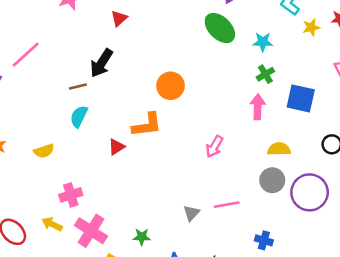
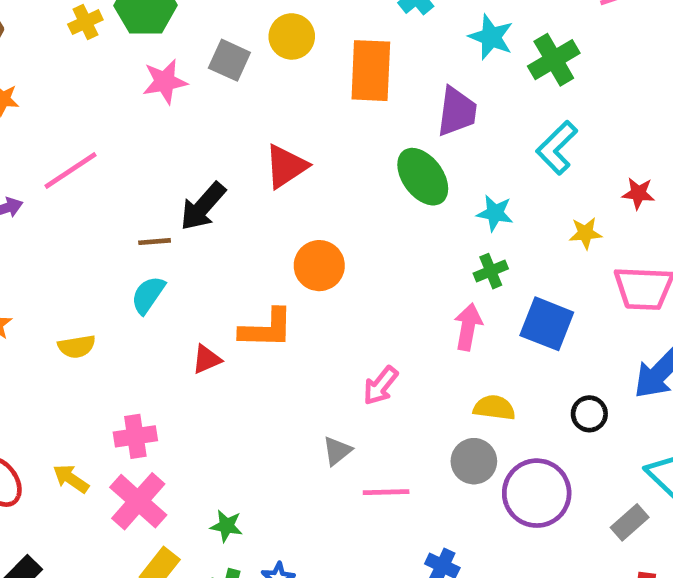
red triangle: (119, 18) -> (286, 166), moved, size x1.5
yellow star: (311, 27) -> (585, 233), moved
pink cross: (71, 195) -> (135, 436), moved
gray triangle: (191, 213) -> (337, 451), moved

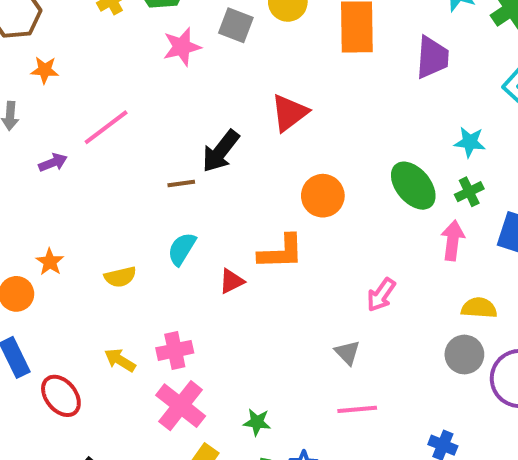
green ellipse: (423, 177) -> (413, 186), moved
cyan semicircle: (148, 295) -> (182, 249), moved
gray triangle: (337, 451) -> (347, 353), turned -32
yellow arrow: (71, 479) -> (120, 360), moved
pink line: (386, 492) -> (357, 409), moved

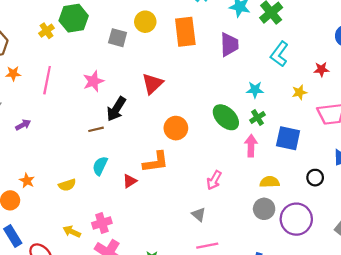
pink star: (182, 47) -> (93, 81), moved
pink line: (106, 127) -> (47, 80), moved, turned -36

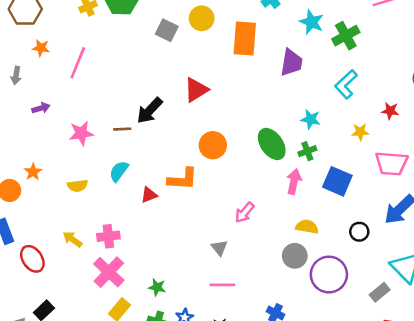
pink star: (93, 81) -> (81, 133), moved

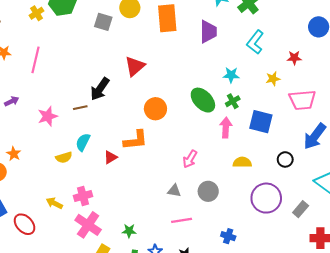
yellow semicircle: (78, 186) -> (64, 157), moved
gray triangle: (219, 248) -> (174, 191), turned -32
gray circle: (295, 256) -> (208, 191), moved
gray rectangle: (380, 292) -> (301, 209), moved

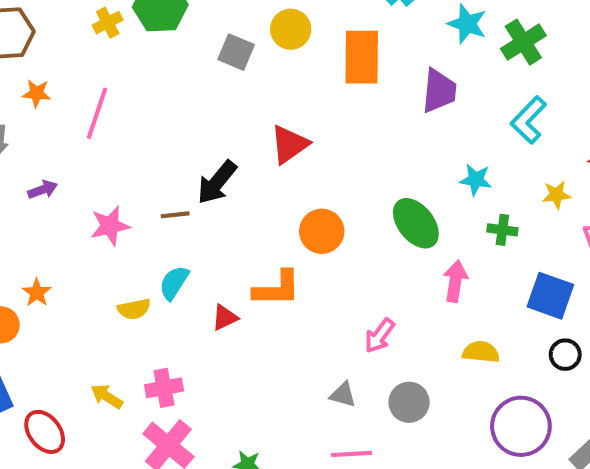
green cross: (233, 101) -> (502, 230), moved, turned 32
blue square: (261, 122) -> (550, 296), moved

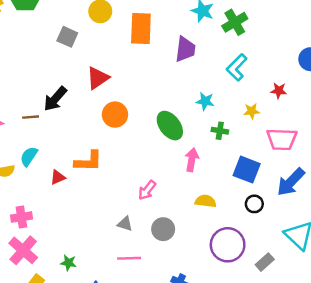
gray square: (236, 52) -> (67, 37), moved
orange circle: (322, 231) -> (115, 115), moved

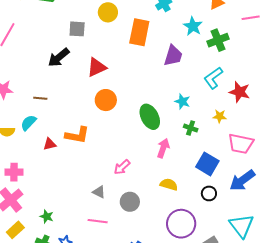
gray square: (67, 37) -> (77, 29), turned -30
red star: (279, 91) -> (239, 92), moved, size x1.5
black arrow: (55, 99) -> (59, 57), moved
brown line: (31, 117) -> (40, 98), moved

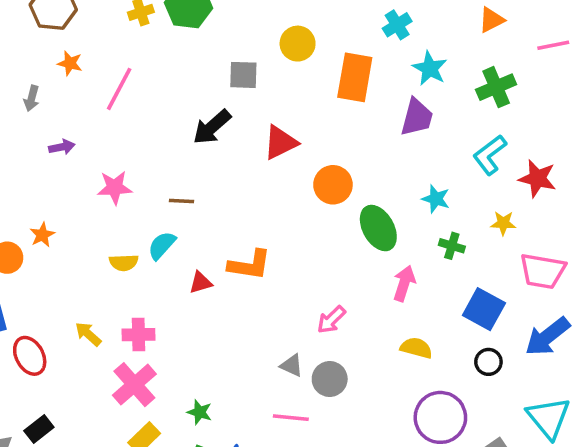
cyan star: (193, 26) -> (430, 68), moved
orange circle: (106, 100) -> (333, 185), moved
gray circle: (130, 202) -> (330, 379), moved

